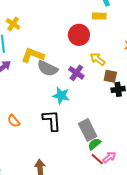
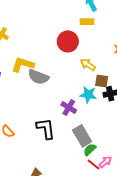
purple cross: (76, 73) -> (69, 108), moved
cyan star: (61, 96) -> (88, 95), moved

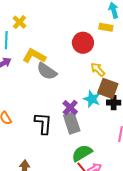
brown square: (102, 81) -> (108, 88), size x1.5
gray rectangle: (82, 136) -> (72, 123), moved
green semicircle: (90, 150) -> (82, 153), size x1.5

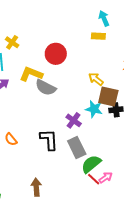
red circle: (83, 43) -> (56, 54), moved
gray rectangle: (72, 123) -> (77, 148), moved

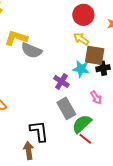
red circle: (56, 54) -> (83, 15), moved
black L-shape: (49, 140) -> (39, 131), moved
pink arrow: (106, 177) -> (96, 97), moved, turned 96

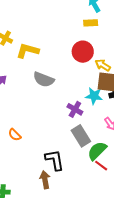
red circle: (83, 15) -> (83, 52), moved
yellow L-shape: (16, 38) -> (28, 51), moved
yellow arrow: (81, 39) -> (103, 65), moved

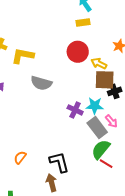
cyan star: (94, 96) -> (95, 106), moved
orange semicircle: (15, 135) -> (20, 157), moved, turned 88
gray rectangle: (81, 136) -> (97, 128), moved

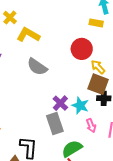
gray rectangle: (97, 128) -> (55, 123), moved

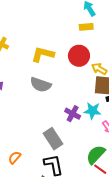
yellow L-shape: (28, 35) -> (43, 54), moved
gray rectangle: (55, 123) -> (53, 139), moved

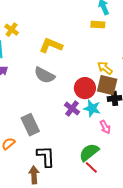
red circle: (79, 56) -> (85, 88), moved
gray rectangle: (53, 139) -> (30, 125), moved

